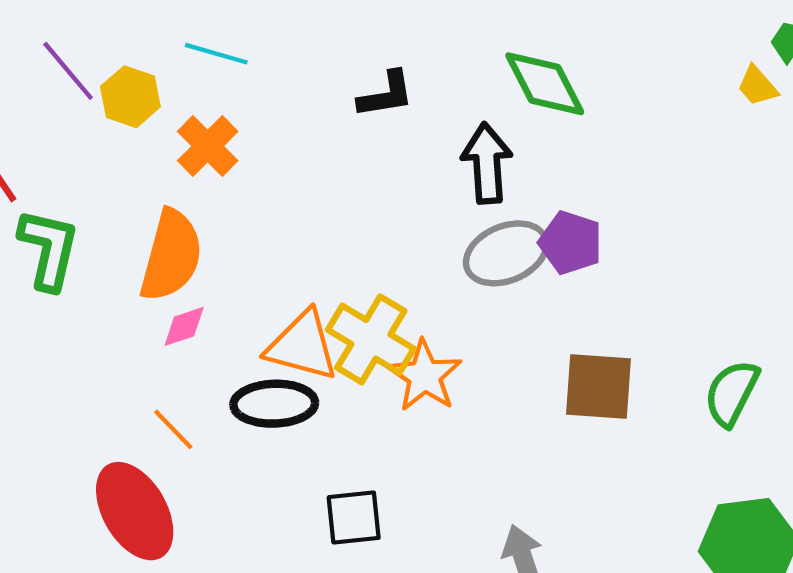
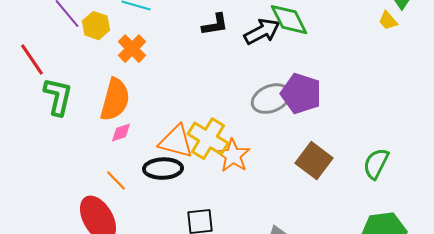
black arrow: (487, 163) -> (262, 32), moved, turned 66
purple pentagon: (571, 243) -> (301, 94), size x1.4
brown square: (598, 387) -> (314, 161), turned 33

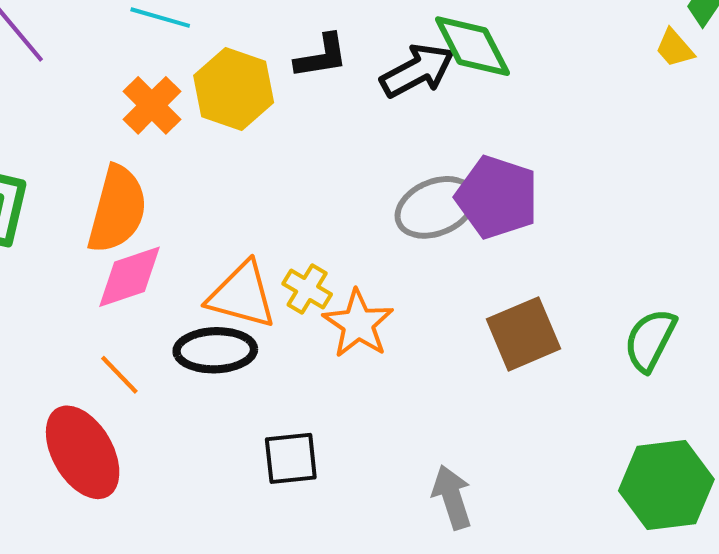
yellow hexagon: (96, 26) -> (234, 89), moved, size x1.4
pink diamond: (121, 133) -> (130, 277), size x1.6
yellow cross: (208, 139) -> (307, 289), size x0.6
brown square: (314, 161) -> (523, 334), turned 30

